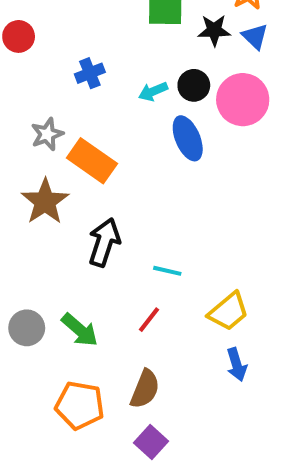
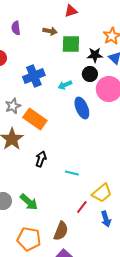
blue cross: (90, 73) -> (34, 76), size x1.5
black circle: (194, 85) -> (90, 74), moved
black arrow: (104, 242) -> (41, 159), size x0.7
red line: (149, 320) -> (82, 207), moved

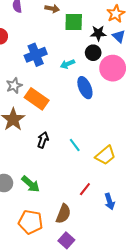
cyan line: (72, 173) -> (75, 145), moved, turned 40
yellow trapezoid: (102, 193) -> (105, 155), moved

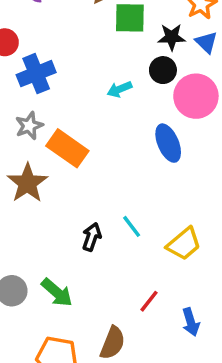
blue cross: (36, 55) -> (36, 74), moved
blue ellipse: (85, 88) -> (168, 143), moved
black arrow: (43, 140) -> (92, 237), moved

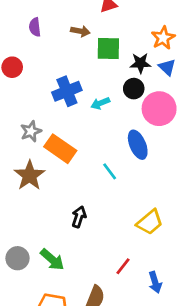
blue cross: (36, 74) -> (67, 91), moved
cyan line: (132, 226) -> (110, 171), moved

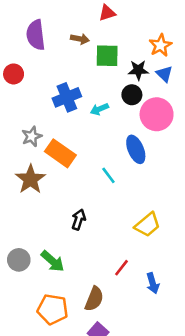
purple semicircle: (35, 27) -> (36, 35), size x1.6

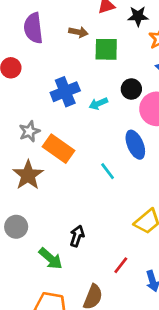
black star: (138, 70) -> (138, 16), moved
black arrow: (79, 220) -> (77, 236), moved
gray circle: (19, 260) -> (16, 227), moved

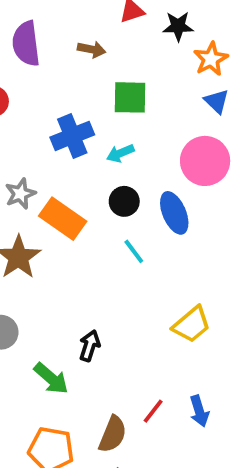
green square: (106, 49) -> (130, 97), moved
black circle: (131, 89) -> (124, 201), moved
red line: (121, 265) -> (153, 411), moved

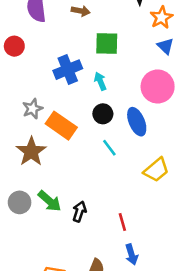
cyan arrow: (120, 153) -> (100, 81), turned 90
yellow trapezoid: (192, 325) -> (156, 170), moved
green arrow: (51, 378) -> (49, 201), moved
red line: (153, 411) -> (122, 222), moved, turned -54
blue arrow: (199, 411) -> (132, 254), moved

